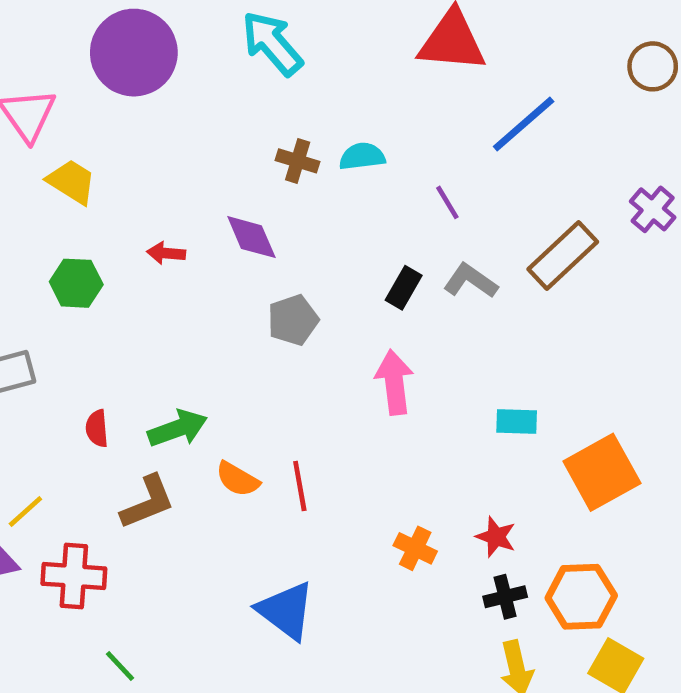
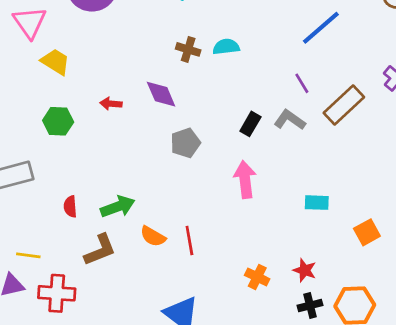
purple line: (447, 202) -> (302, 83), moved
orange square: (602, 472) -> (367, 232), size x0.6
yellow line: (25, 511) -> (28, 255), turned 50

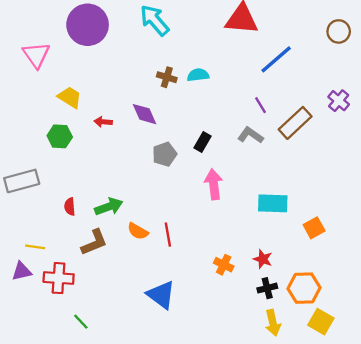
yellow trapezoid: (55, 62) -> (70, 97), moved
black rectangle: (250, 124) -> (202, 142), moved
cyan rectangle: (317, 203) -> (273, 203), size x1.5

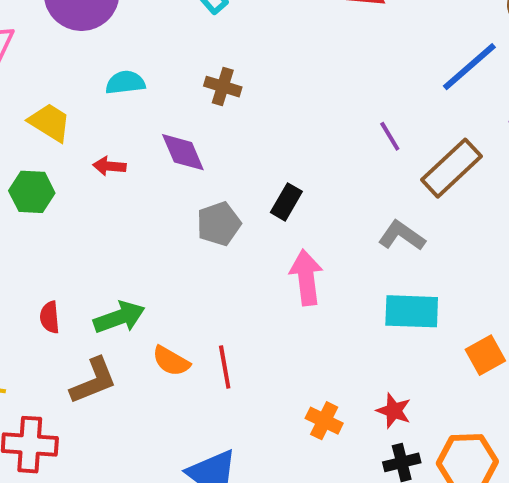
blue line: (276, 59) -> (469, 67), moved
cyan semicircle: (198, 75) -> (125, 83), moved
gray L-shape: (250, 135) -> (402, 236), moved

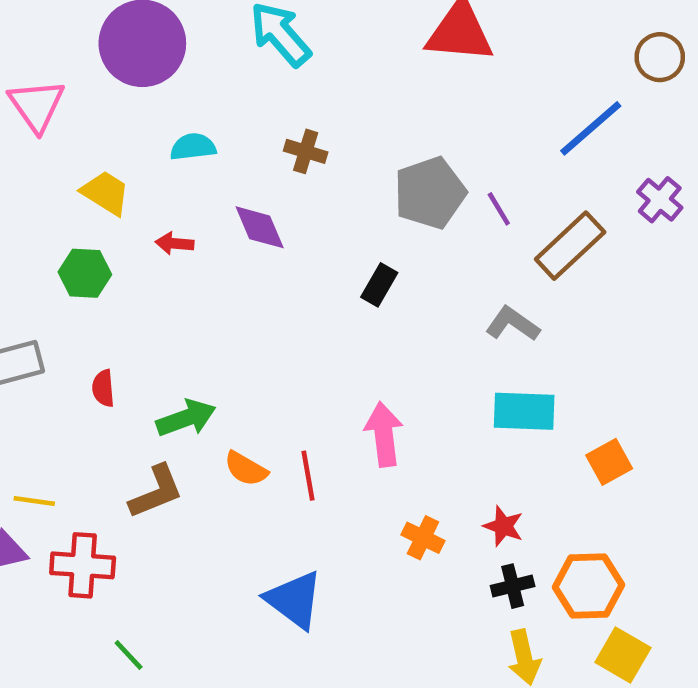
gray pentagon: (219, 224) -> (430, 193), moved, size x1.4
pink arrow: (306, 277) -> (384, 434), moved
red semicircle: (50, 317) -> (103, 388), moved

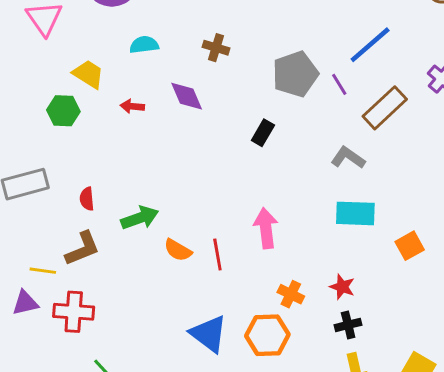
blue line: (591, 128) -> (370, 45), moved
green hexagon: (85, 273) -> (63, 111), moved
brown L-shape: (156, 492) -> (82, 249), moved
orange hexagon: (588, 586) -> (267, 335), moved

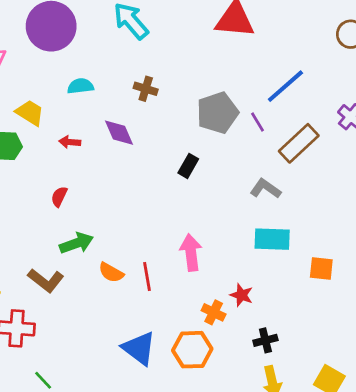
red semicircle: (87, 199) -> (59, 197), moved, turned 30
orange square: (410, 246) -> (321, 268), turned 35
brown L-shape: (82, 249) -> (46, 280), moved, turned 60
red star: (342, 287) -> (241, 295), moved

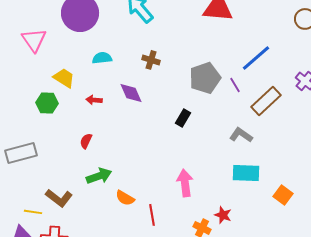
orange square: (321, 268) -> (283, 195), turned 30
red line: (147, 276) -> (152, 215), moved
brown L-shape: (46, 280) -> (59, 198), moved

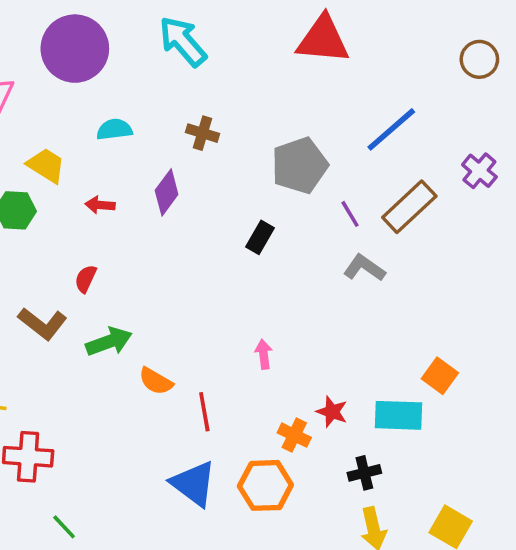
purple line: (235, 85) -> (350, 214), moved
purple diamond: (131, 93) -> (167, 192), turned 60
cyan rectangle: (246, 173) -> (398, 415), moved
pink arrow: (185, 183) -> (264, 354), size x0.6
brown L-shape: (59, 198) -> (42, 324), moved

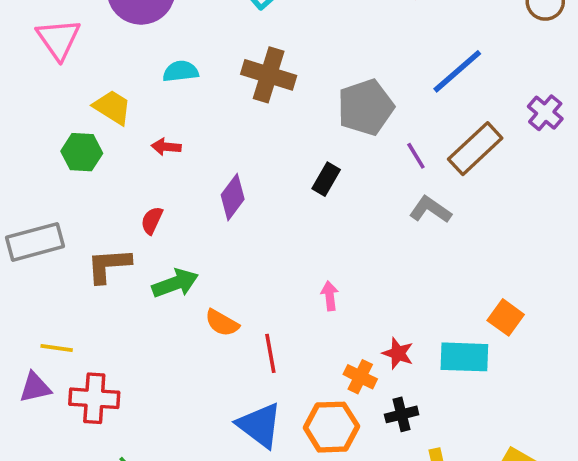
brown cross: (203, 133) -> (269, 75), size x1.6
purple diamond: (167, 192) -> (233, 197), moved
brown L-shape: (42, 324) -> (109, 265), turned 138
black cross: (364, 473) -> (402, 414), moved

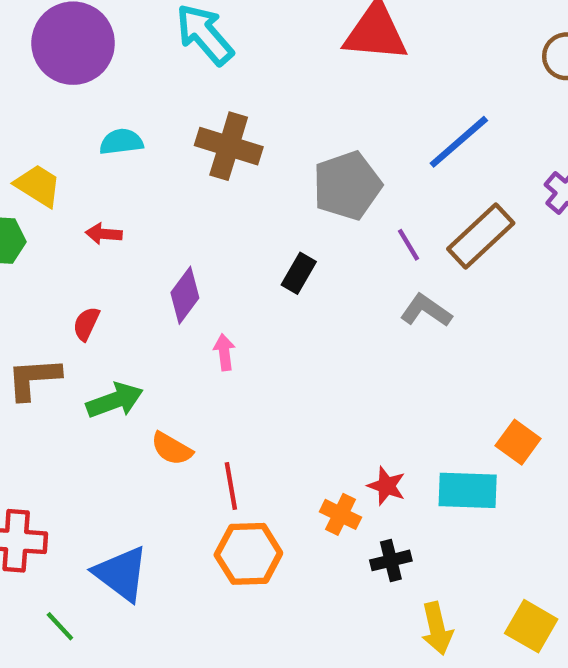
pink arrow: (330, 296) -> (224, 352), moved
blue triangle: (260, 425) -> (121, 574), moved
orange hexagon: (331, 427) -> (248, 554), moved

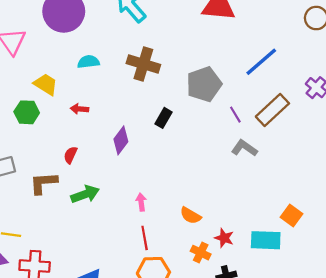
black rectangle: (299, 273) -> (164, 118), moved
pink arrow: (224, 352) -> (141, 202), moved
orange semicircle: (172, 449) -> (191, 216), moved

